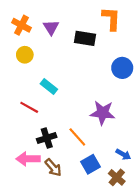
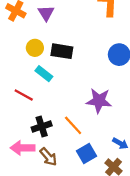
black rectangle: (85, 38) -> (62, 51), moved
yellow circle: (25, 55) -> (35, 48), moved

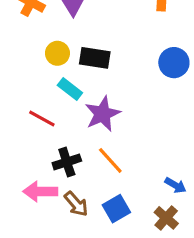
purple star: (99, 101) -> (102, 114), moved, turned -30
blue square: (87, 153) -> (116, 209), moved

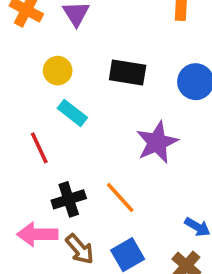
black rectangle: (95, 58) -> (128, 72), moved
purple star: (102, 114) -> (157, 142), moved
red line: (42, 119) -> (39, 148), turned 36

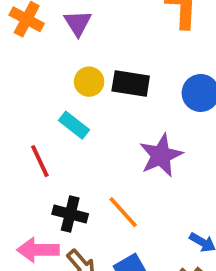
yellow circle: (58, 71) -> (89, 82), moved
black cross: (69, 199) -> (70, 214), turned 32

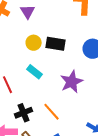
cyan rectangle: (74, 125) -> (35, 72), moved
black cross: (70, 214) -> (24, 113), turned -36

